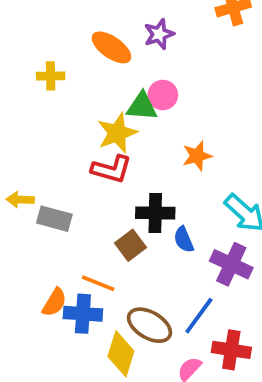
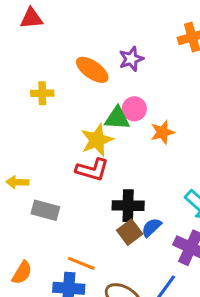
orange star: (197, 156) -> (162, 132), moved
yellow arrow: (20, 200) -> (17, 182), moved
blue semicircle: (184, 240) -> (151, 227), turned 70
brown square: (130, 245) -> (130, 232), moved
orange semicircle: (54, 302) -> (22, 273), moved

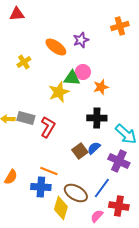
yellow cross: (42, 93) -> (24, 62), turned -32
red L-shape: (92, 170) -> (48, 127), moved, turned -75
black cross: (128, 206) -> (97, 118), moved
gray rectangle: (45, 210) -> (26, 118), moved

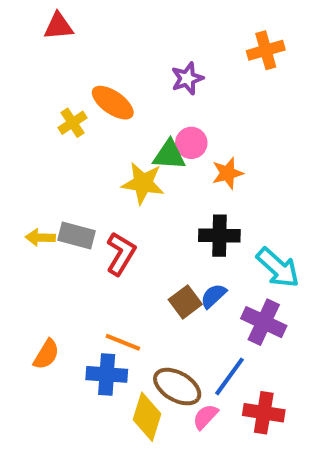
orange ellipse: (56, 47) -> (113, 103), moved
yellow star: (59, 92) -> (143, 183), turned 30
pink semicircle: (97, 216) -> (205, 417), moved

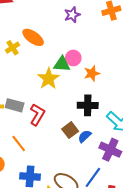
purple star: (187, 78) -> (72, 15), moved
yellow star: (143, 183) -> (49, 79), turned 30
brown square: (185, 302) -> (70, 130), moved
orange line: (123, 342) -> (19, 143), moved, turned 30

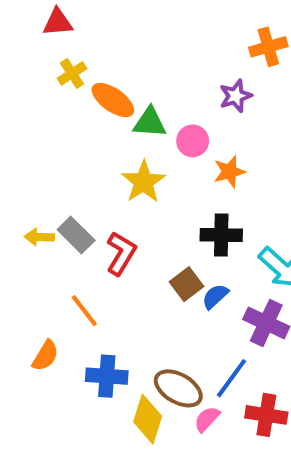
purple star: (72, 15) -> (236, 96), moved
yellow cross: (12, 48) -> (72, 73), moved
green triangle: (62, 64) -> (150, 123), moved
gray rectangle: (15, 105) -> (76, 235), turned 30

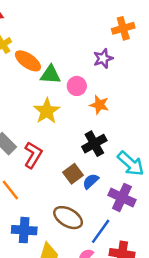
orange star: (229, 172) -> (99, 105), turned 30
black cross: (221, 235) -> (94, 144), turned -30
brown ellipse: (178, 388) -> (68, 218), moved

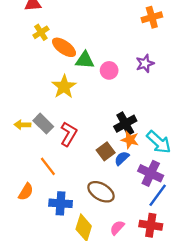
purple star: (103, 58) -> (145, 64), moved
orange star: (99, 105) -> (130, 140), moved
yellow star: (47, 111) -> (64, 87), moved
blue line: (101, 231) -> (158, 195), moved

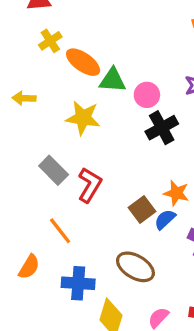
yellow star: (64, 87) -> (83, 118), turned -30
black cross: (125, 124) -> (162, 128), moved
yellow arrow: (22, 125) -> (24, 98), moved

